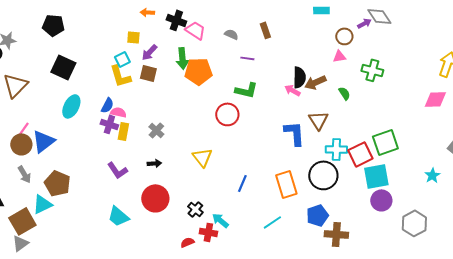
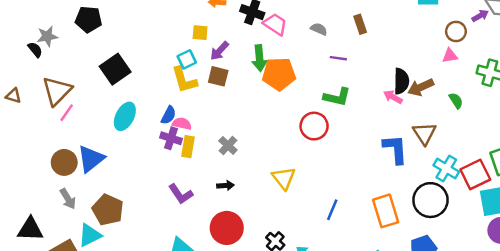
black pentagon: (53, 25) -> (88, 19), moved
black square: (63, 67) -> (115, 69), turned 30
pink line: (23, 129) -> (67, 113), moved
cyan cross: (336, 149) -> (446, 169), turned 30

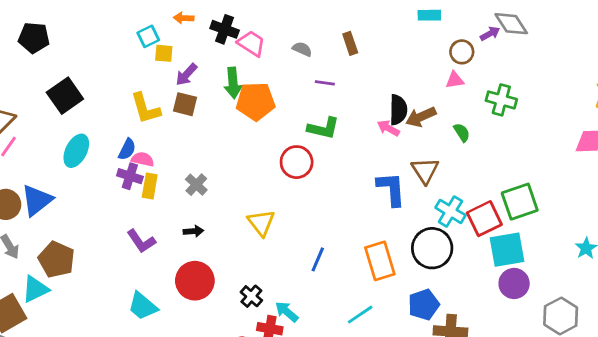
cyan square: (187, 59) -> (148, 36), moved

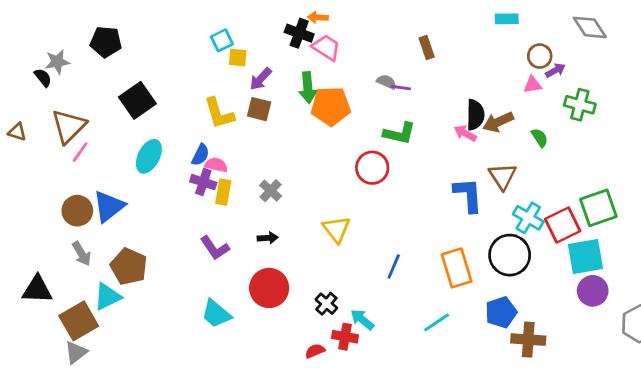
orange arrow: (184, 18) -> (318, 17), moved
purple arrow: (490, 34) -> (555, 70), moved
gray semicircle: (302, 49) -> (387, 82), moved

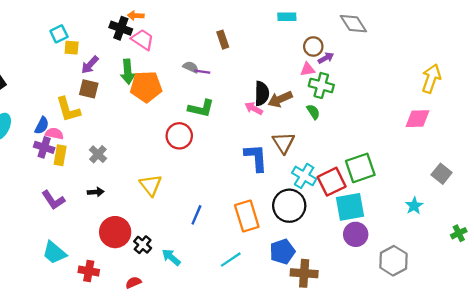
green cross: (580, 105) -> (321, 85), moved
yellow L-shape: (219, 113) -> (68, 109), moved
red circle: (269, 288) -> (115, 232), moved
red cross: (345, 337) -> (89, 271), moved

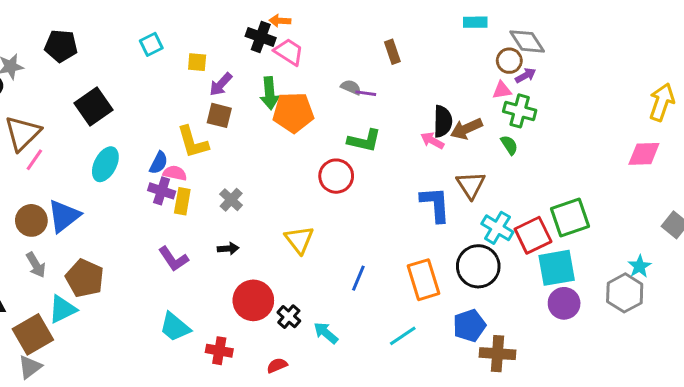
gray diamond: (353, 24) -> (527, 41), moved
cyan square: (59, 34) -> (151, 44), moved
gray hexagon: (393, 261) -> (625, 293), moved

